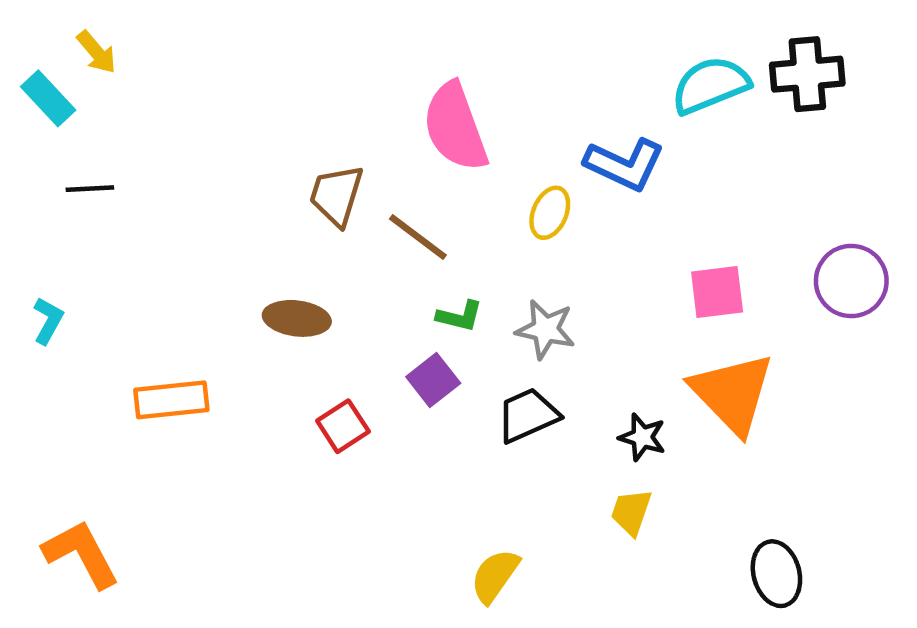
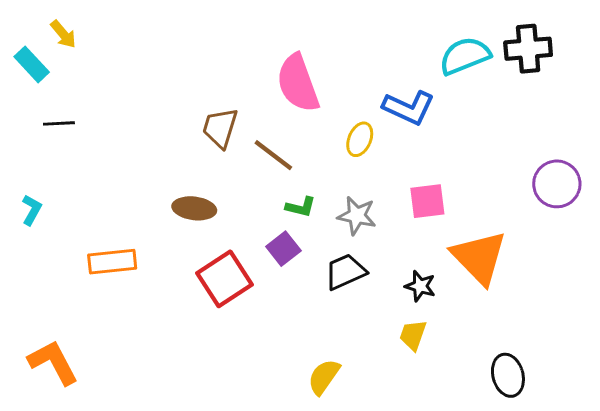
pink square: (717, 292) -> (427, 201), moved
red square: (343, 426) -> (224, 279), size x1.6

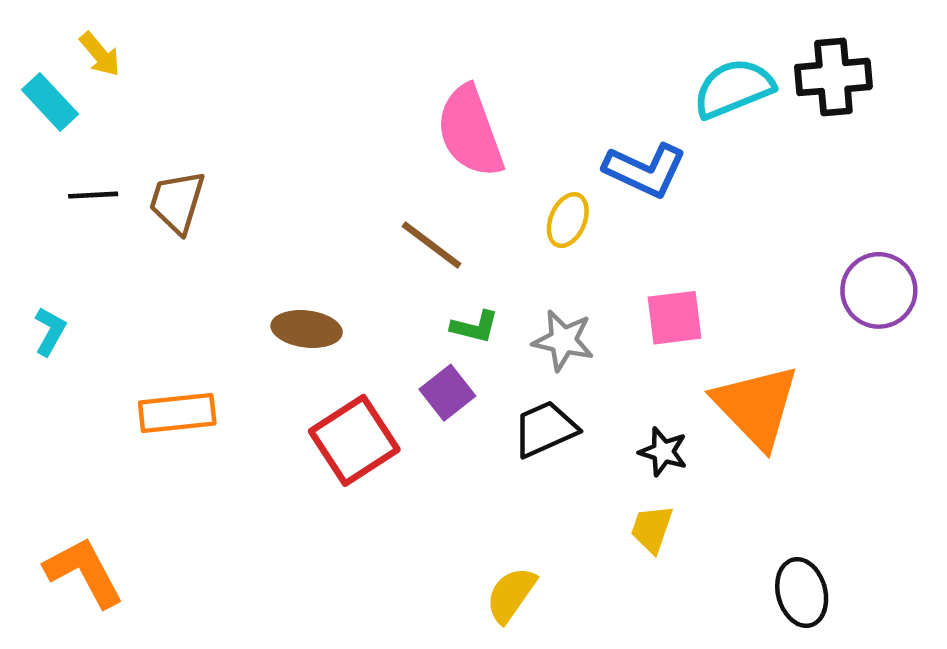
brown trapezoid: (220, 128) -> (177, 202), moved

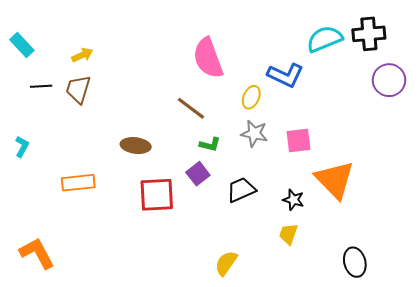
yellow arrow: (100, 54) -> (82, 55), moved, turned -75
purple circle: (879, 290) -> (389, 80), moved
gray star: (563, 340) -> (254, 133), moved
red square: (354, 440) -> (157, 195), turned 30

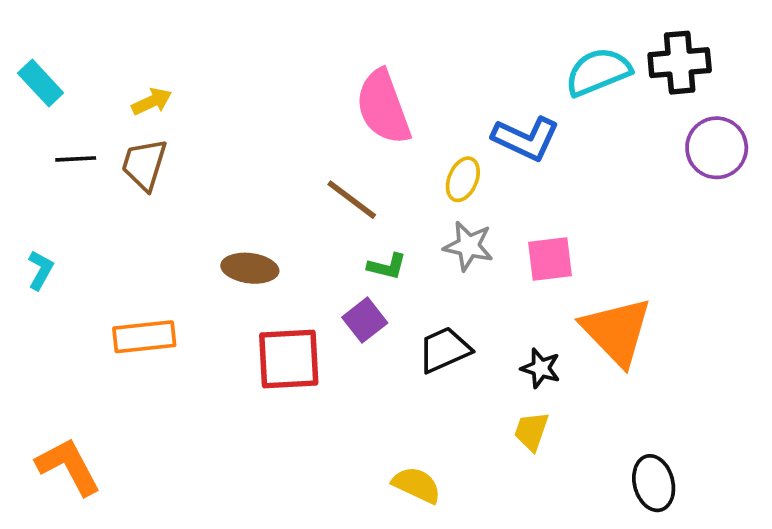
yellow semicircle: (226, 263) -> (417, 485), turned 80

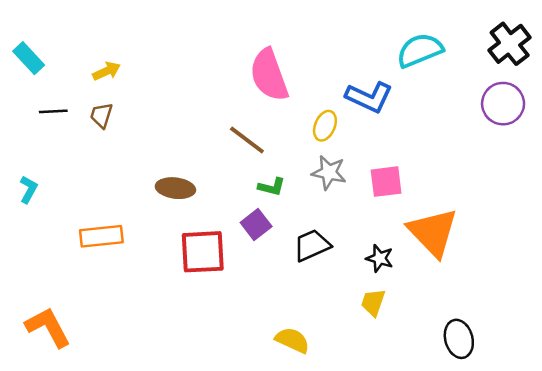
black cross: (680, 63) -> (510, 44), moved, turned -33
brown trapezoid: (144, 164) -> (101, 115), size x0.7

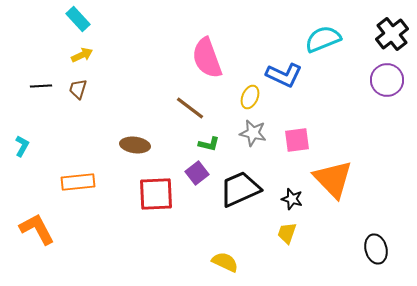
cyan rectangle: (29, 58) -> (78, 19), moved
black trapezoid: (312, 245) -> (240, 189), size x1.4
orange L-shape: (48, 327) -> (37, 229), moved
black ellipse: (459, 339) -> (376, 249), moved

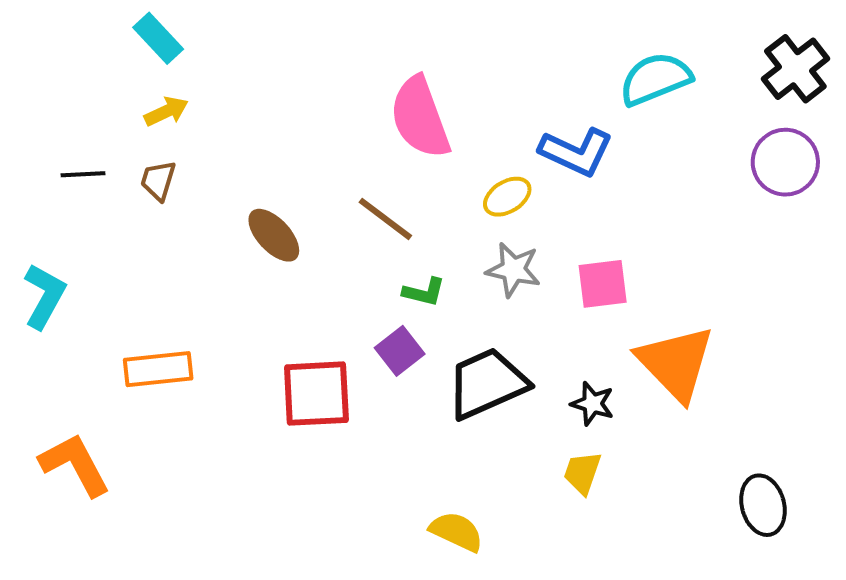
yellow ellipse: (250, 97) -> (507, 197), turned 35
brown ellipse: (135, 145) -> (274, 235), moved, turned 40
cyan L-shape: (22, 146) -> (44, 296), size x1.5

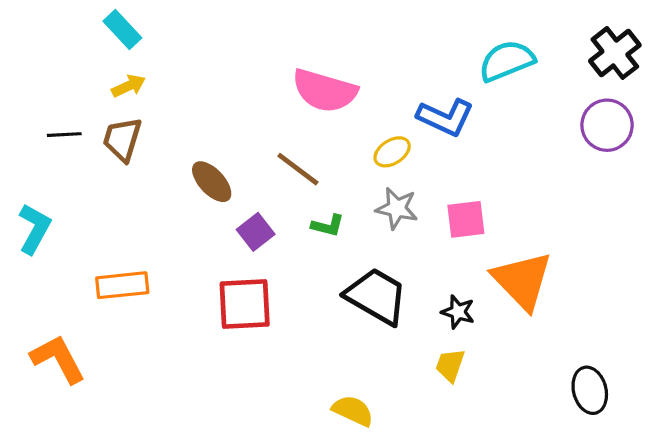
pink semicircle: (420, 117) -> (325, 91), turned -54
brown trapezoid: (158, 180) -> (122, 139), size x1.4
purple square: (400, 351) -> (256, 232), moved
black trapezoid: (487, 383) -> (376, 296), turned 54

